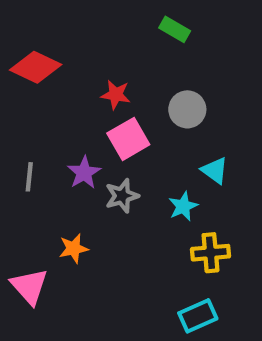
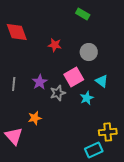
red diamond: (36, 67) -> (17, 32), turned 45
pink square: (128, 139) -> (74, 77), moved
yellow cross: (210, 253) -> (108, 132), moved

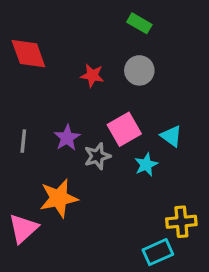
gray circle: (89, 52) -> (139, 70), moved
orange star: (35, 118) -> (59, 198), size x1.6
pink triangle: (14, 136) -> (23, 228), turned 30

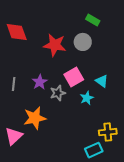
green rectangle: (139, 23) -> (93, 20), moved
red star: (92, 75) -> (55, 45), size x1.6

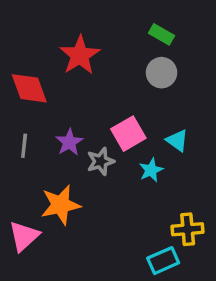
red diamond: (17, 32) -> (29, 88), moved
gray circle: (83, 42) -> (161, 73), moved
red star: (55, 45) -> (80, 55), moved, turned 30

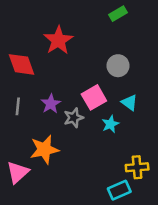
green rectangle: (161, 34) -> (118, 14), moved, turned -60
gray circle: (161, 73) -> (118, 66), moved

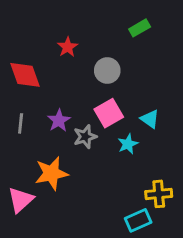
green rectangle: (118, 14) -> (140, 28), moved
red star: (58, 40) -> (68, 47), size x0.6
gray circle: (118, 66) -> (107, 71), moved

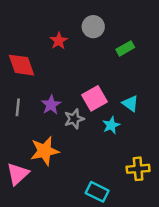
green rectangle: (140, 28) -> (125, 48), moved
gray circle: (107, 71) -> (93, 27), moved
cyan rectangle: (138, 220) -> (97, 192), moved, turned 50

